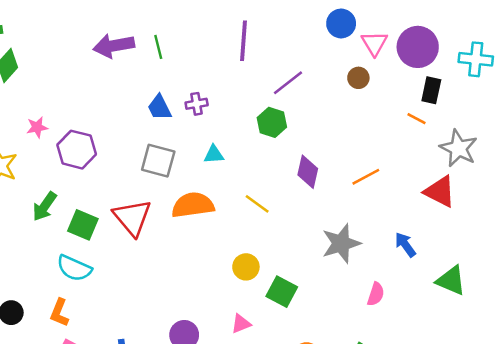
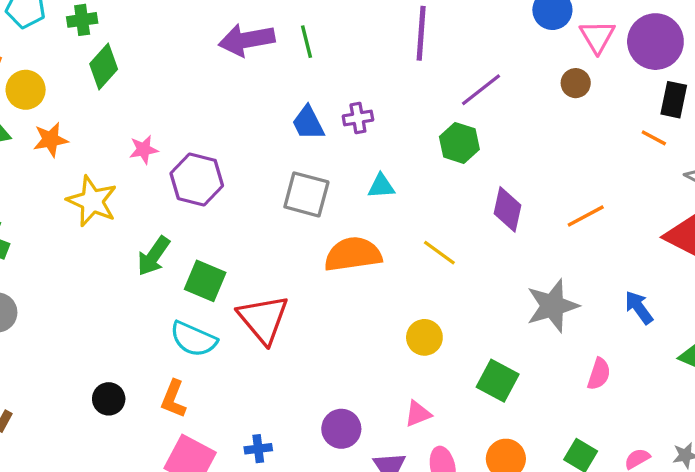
red triangle: (132, 217) -> (263, 319), moved
green square: (282, 292) -> (498, 381), moved

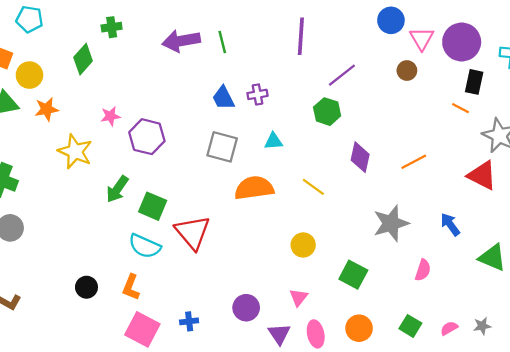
green cross: (82, 20) -> (112, 27), moved
pink triangle: (418, 414) -> (299, 297), turned -30

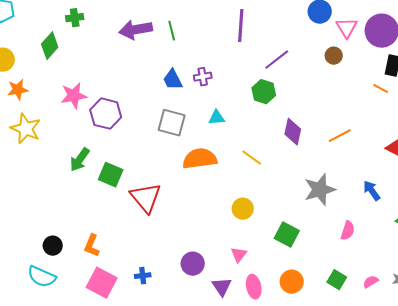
pink star: (110, 116) -> (74, 96), size x1.5
yellow star: (75, 151) -> (26, 129), moved
cyan semicircle: (145, 246) -> (42, 277), moved

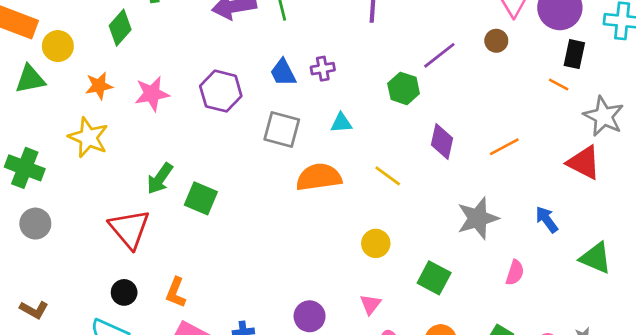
purple line: (277, 60) -> (439, 55), moved
orange star: (18, 90) -> (99, 86), moved
purple hexagon: (106, 114) -> (221, 91), moved
red triangle: (146, 198) -> (129, 229), moved

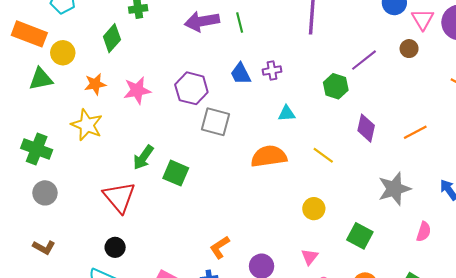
gray square: (282, 130) -> (215, 122), moved
orange L-shape: (176, 292) -> (220, 247), moved, turned 35
brown L-shape: (34, 310) -> (44, 247), moved

